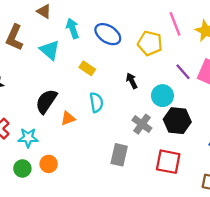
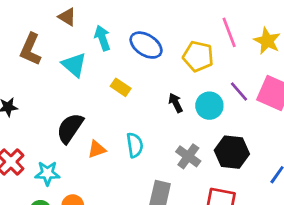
cyan circle: (162, 96) -> (209, 106), moved
cyan semicircle: (96, 102) -> (135, 145), moved

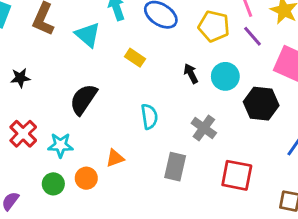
purple line: (239, 92) -> (253, 36), moved
orange triangle: (97, 149) -> (115, 158), moved
black hexagon: (232, 152) -> (261, 104), moved

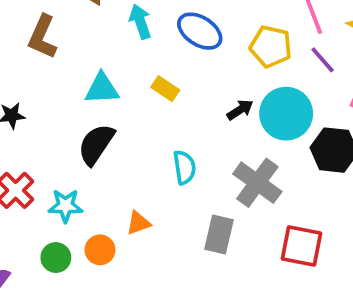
cyan triangle: (88, 35) -> (102, 89), moved, turned -44
black arrow: (191, 74) -> (240, 110), turned 84
cyan circle: (225, 76) -> (286, 114), size x1.4
gray cross: (204, 128) -> (257, 183), size x1.4

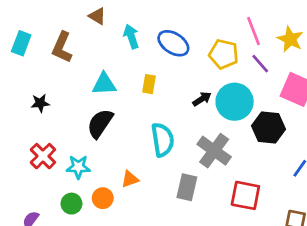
yellow rectangle: (165, 89) -> (149, 84), turned 66
cyan semicircle: (184, 167) -> (163, 140), size x1.4

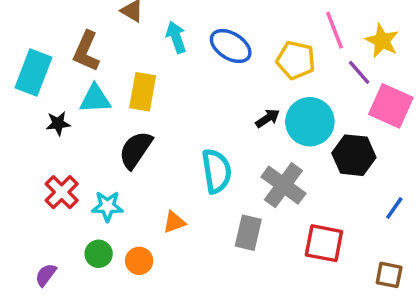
cyan rectangle: (21, 43) -> (33, 72), moved, size x1.4
purple line: (260, 64) -> (359, 72), moved
cyan triangle: (104, 84) -> (95, 99), moved
yellow rectangle: (149, 84) -> (143, 92), moved, size x1.5
orange circle: (103, 198) -> (139, 261), moved

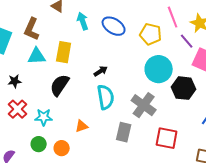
black arrow: (268, 118) -> (101, 71), moved
black star: (58, 123) -> (15, 81), moved

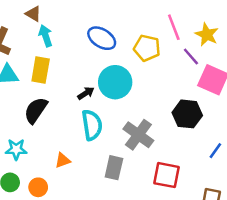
cyan arrow: (83, 21) -> (45, 36), moved
cyan circle: (159, 69) -> (115, 82), moved

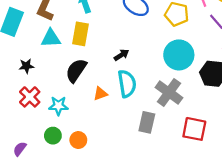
cyan circle: (115, 82) -> (179, 55), moved
orange triangle: (63, 160) -> (100, 94), moved

